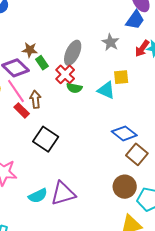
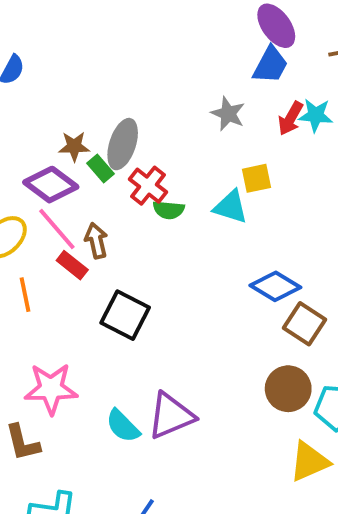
gray ellipse: (73, 53) -> (123, 144), moved
cyan semicircle: (38, 196) -> (123, 426), turned 78

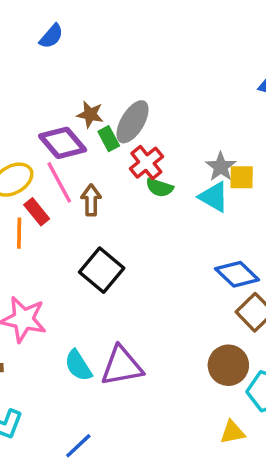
gray star: (228, 114) -> (221, 167), moved
red rectangle: (72, 265) -> (37, 212), moved
yellow triangle: (309, 462) -> (232, 432), size x0.7

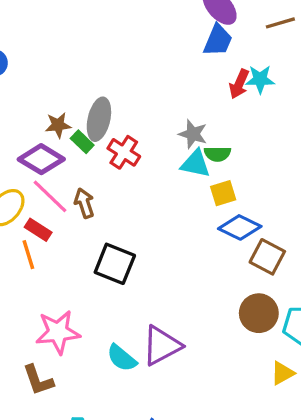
yellow square: (242, 177) -> (223, 193), moved
green semicircle: (160, 188) -> (217, 154), moved

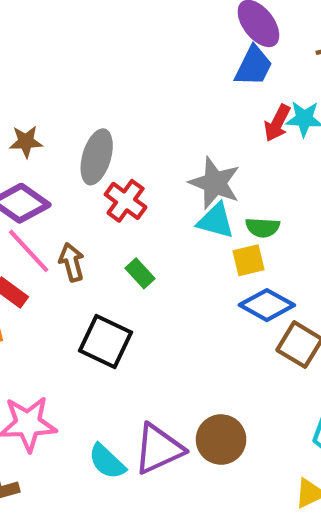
brown star: (58, 125) -> (26, 142), moved
gray star: (193, 134) -> (215, 183), size x1.4
green rectangle: (82, 142) -> (140, 273), moved
green semicircle: (217, 154) -> (263, 227), moved
brown circle: (259, 313) -> (221, 439), moved

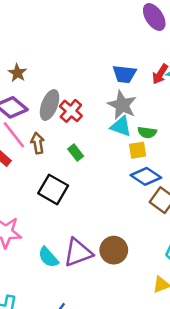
blue trapezoid: (254, 66) -> (124, 74), moved, turned 65
brown star: (26, 142) -> (17, 73), turned 30
gray ellipse: (97, 157) -> (50, 105), moved

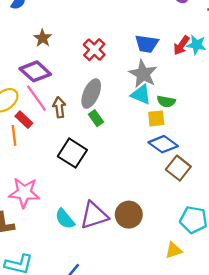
gray ellipse: (50, 105) -> (91, 94), moved
red cross: (71, 111) -> (94, 50), moved

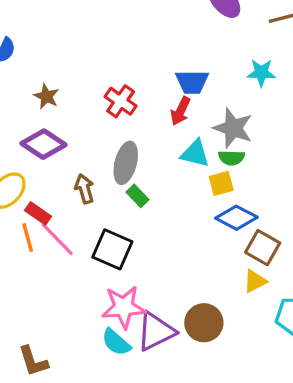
red arrow: (181, 45) -> (181, 111), moved
gray star: (143, 74) -> (233, 128), moved
pink line: (36, 98) -> (57, 239), moved
pink star: (24, 193) -> (124, 307), moved
yellow triangle: (174, 250) -> (255, 281), moved

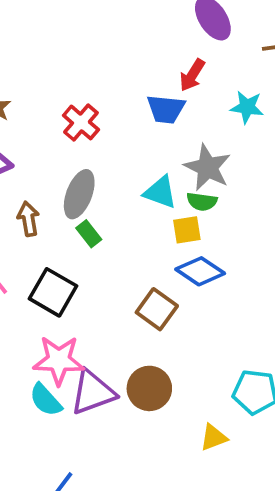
red arrow: (181, 111) -> (192, 75), moved
brown square: (263, 248) -> (157, 309), moved
yellow triangle: (255, 281) -> (214, 437), moved

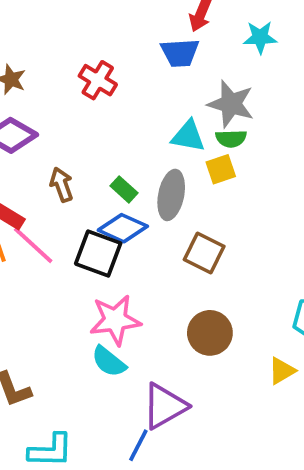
gray ellipse: (79, 194) -> (171, 195), moved
blue diamond: (200, 271) -> (123, 228), moved
purple triangle: (93, 392) -> (164, 406), moved

